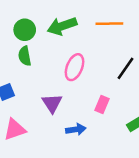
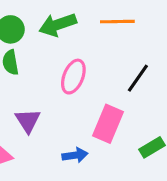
purple triangle: (52, 103) -> (28, 121), moved
pink rectangle: (102, 105) -> (108, 124), size x1.6

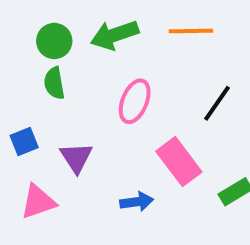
pink rectangle: (108, 124) -> (179, 162), turned -60

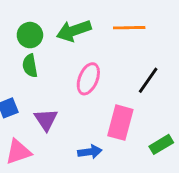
pink rectangle: (179, 162) -> (120, 123), turned 52

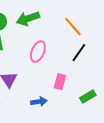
orange line: (129, 28) -> (73, 27), moved, turned 50
pink rectangle: (120, 123) -> (60, 82), size x0.7

